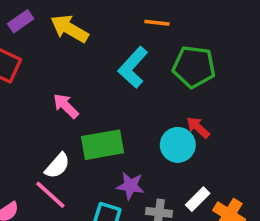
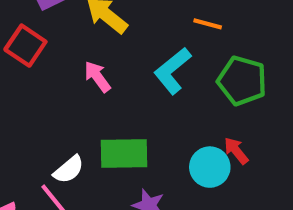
pink arrow: (66, 106) -> (97, 77), moved

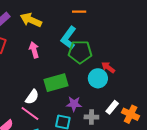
pink arrow: (97, 77) -> (34, 50), turned 35
green pentagon: (242, 81) -> (80, 52), moved

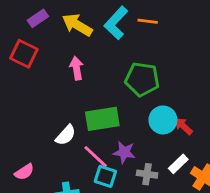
cyan L-shape: (68, 38) -> (116, 23), moved
red arrow: (108, 67) -> (183, 126), moved
pink line: (30, 114) -> (96, 157), moved

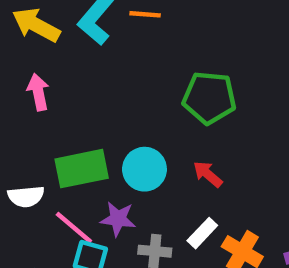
green pentagon: (142, 79) -> (209, 98), moved
cyan circle: (163, 120) -> (144, 169), moved
white semicircle: (66, 135) -> (26, 196), turned 45

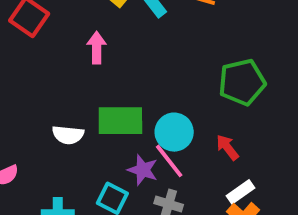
green pentagon: (209, 98) -> (242, 82), turned -30
pink line: (74, 228) -> (169, 161), moved
white rectangle: (202, 233) -> (240, 192), moved

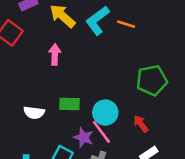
green rectangle: (120, 121) -> (69, 104), size x0.7

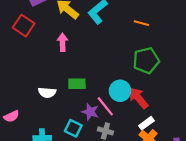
orange line: (126, 24) -> (141, 23), moved
cyan circle: (105, 113) -> (120, 91), moved
red arrow: (141, 124) -> (138, 98), size x1.5

